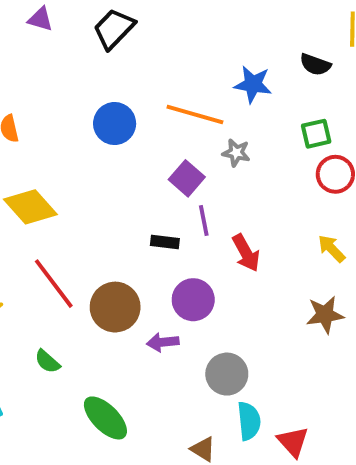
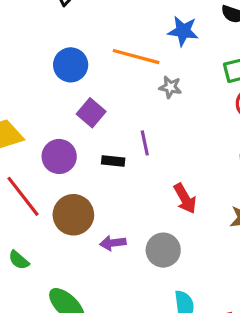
purple square: (187, 178) -> (91, 113), moved
red arrow: (246, 253) -> (185, 199), moved
purple circle: (193, 300) -> (59, 156), moved
gray circle: (227, 374) -> (163, 250), moved

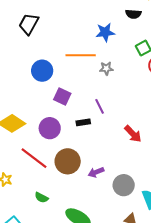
gray circle: (163, 250) -> (124, 185), moved

